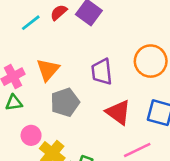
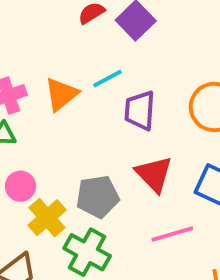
cyan line: (31, 23) -> (107, 79), moved
gray pentagon: (65, 102) -> (98, 197), moved

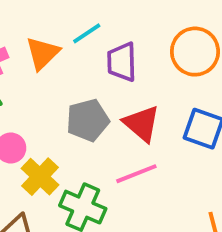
gray pentagon: (98, 197) -> (88, 120), moved
pink line: (172, 234) -> (136, 174), moved

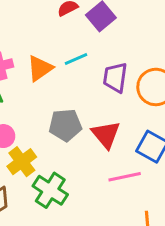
purple trapezoid: (122, 62) -> (115, 77), moved
pink line: (136, 174) -> (125, 177), moved

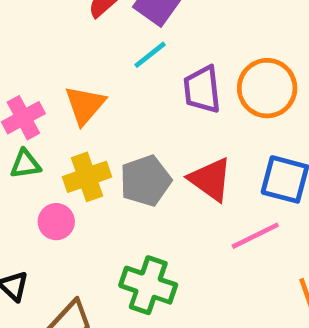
cyan line: (76, 59) -> (150, 55), moved
yellow cross: (22, 162) -> (87, 177), moved, turned 32

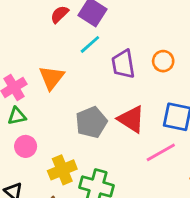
orange circle: (267, 88) -> (163, 61), size x0.6
yellow cross: (87, 177) -> (62, 170), moved
pink circle: (56, 222) -> (26, 146), moved

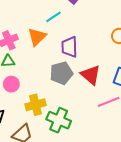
cyan line: (90, 44) -> (53, 17), moved
purple trapezoid: (123, 64) -> (69, 47), moved

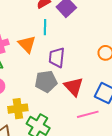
cyan line: (53, 17) -> (45, 27), turned -63
orange triangle: (37, 37) -> (27, 44), turned -36

